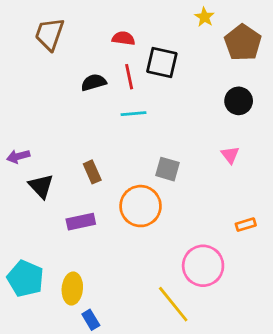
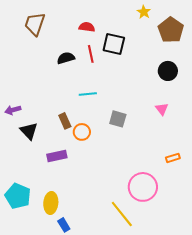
cyan line: (133, 114) -> (88, 94), moved
orange circle: (141, 206) -> (82, 132), moved, size x0.6

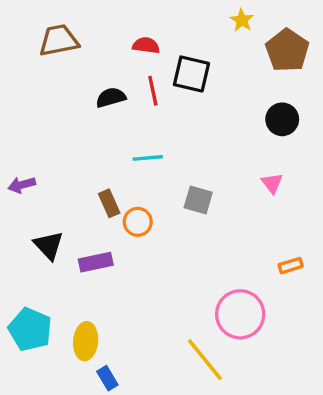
brown trapezoid: (35, 24) -> (59, 40), turned 60
black triangle: (29, 131) -> (49, 245), moved

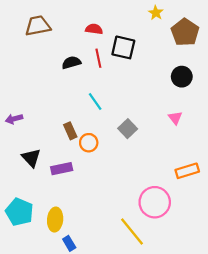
cyan line: (148, 158) -> (95, 102), turned 60
gray square: (198, 200) -> (128, 129), turned 30
orange rectangle: (291, 266) -> (187, 171), size x1.5

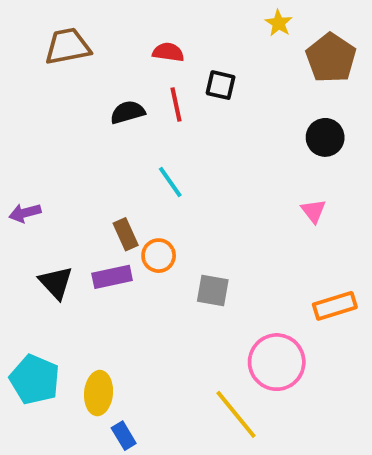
black square: (123, 47) -> (221, 85), size x0.7
gray square: (128, 129) -> (213, 290), moved, turned -36
purple rectangle: (62, 169) -> (112, 277), moved

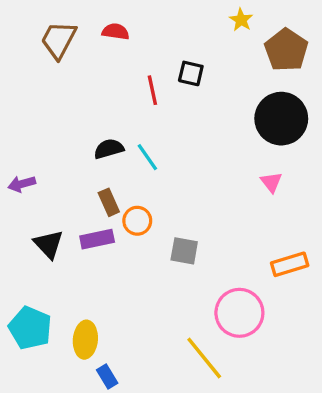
brown trapezoid: (68, 46) -> (59, 40), turned -51
red semicircle: (168, 52) -> (116, 32), moved
black semicircle: (128, 112) -> (109, 149), moved
black circle: (325, 137) -> (281, 119), size x1.6

